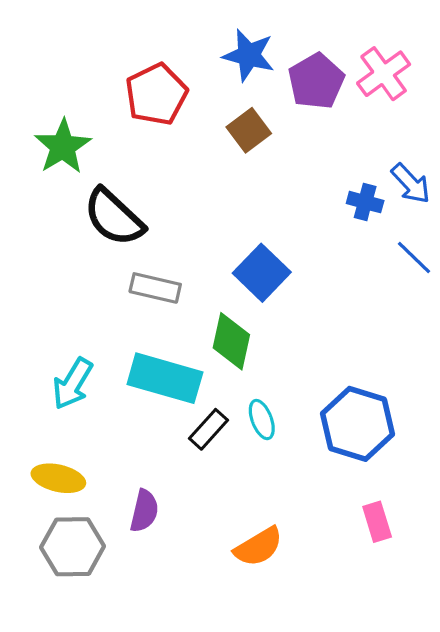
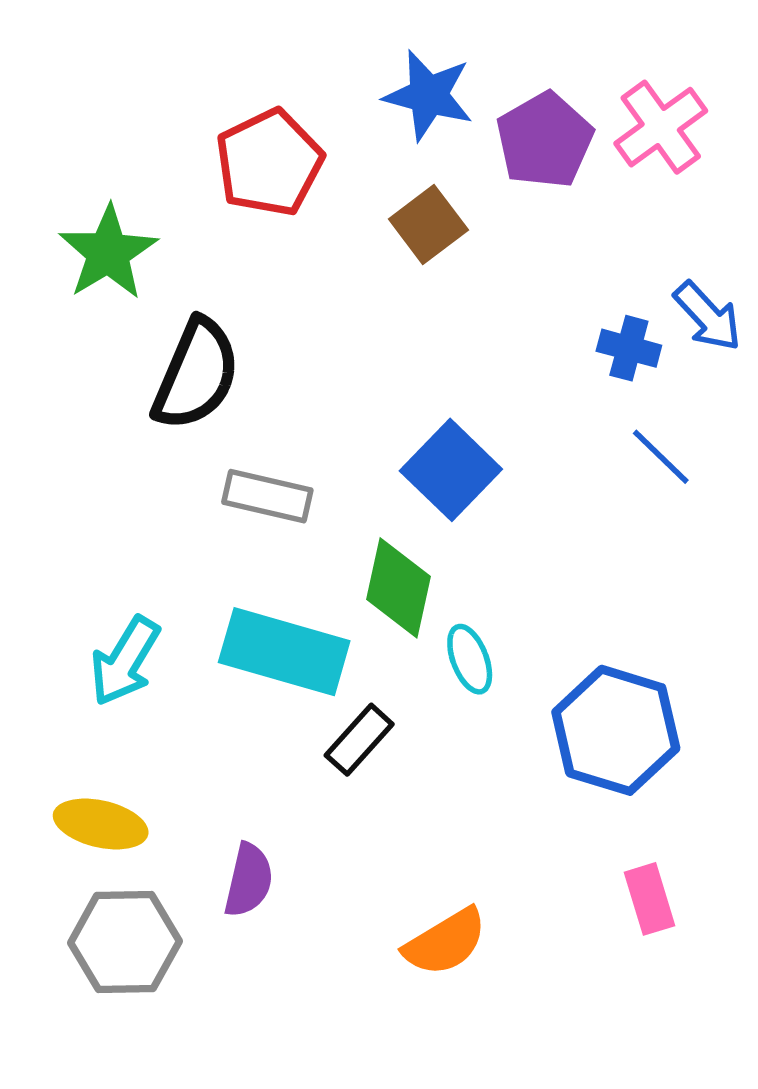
black semicircle: (114, 217) -> (196, 374), turned -110
blue line: (414, 257) -> (661, 457), moved
cyan ellipse: (262, 420) -> (470, 659), moved

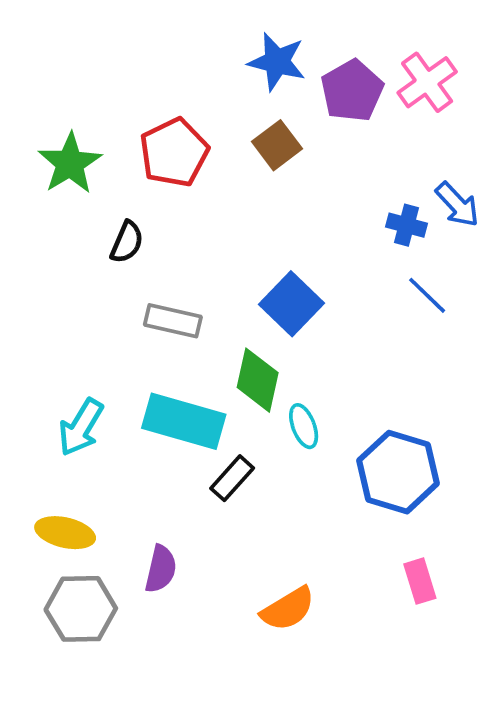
red pentagon: (269, 163) -> (174, 152), moved
black semicircle: (196, 374) -> (127, 242), size x0.6

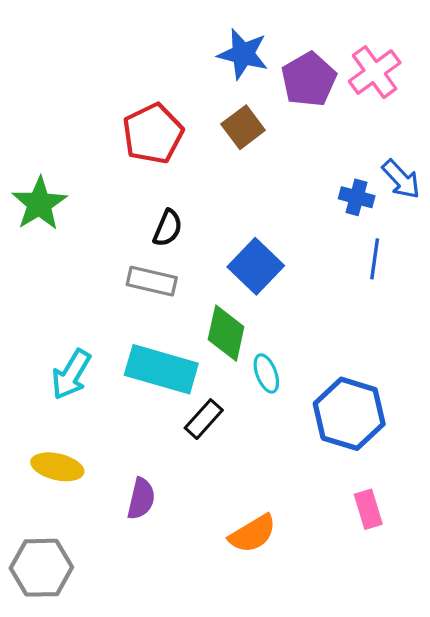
green star: (70, 163) -> (39, 204), moved
black semicircle: (127, 242) -> (168, 228), moved
blue line: (427, 295) -> (375, 259), turned 54
gray hexagon: (81, 609) -> (41, 568), moved

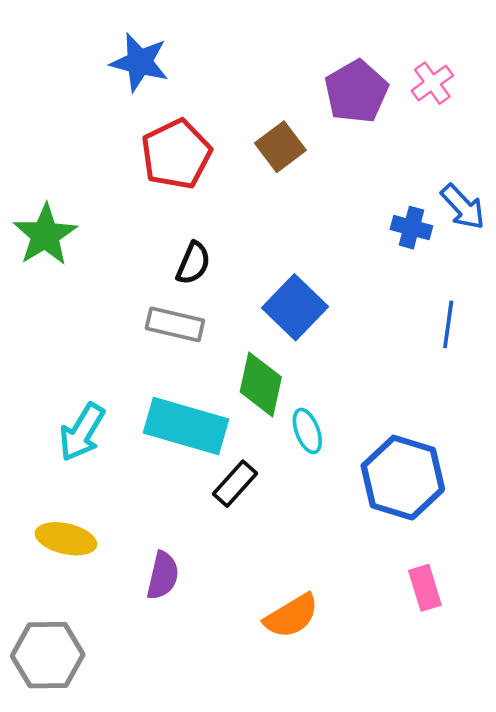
blue star: (243, 54) -> (139, 62), moved
pink cross: (375, 72) -> (432, 83), size x0.7
blue line: (375, 259) -> (448, 324), moved

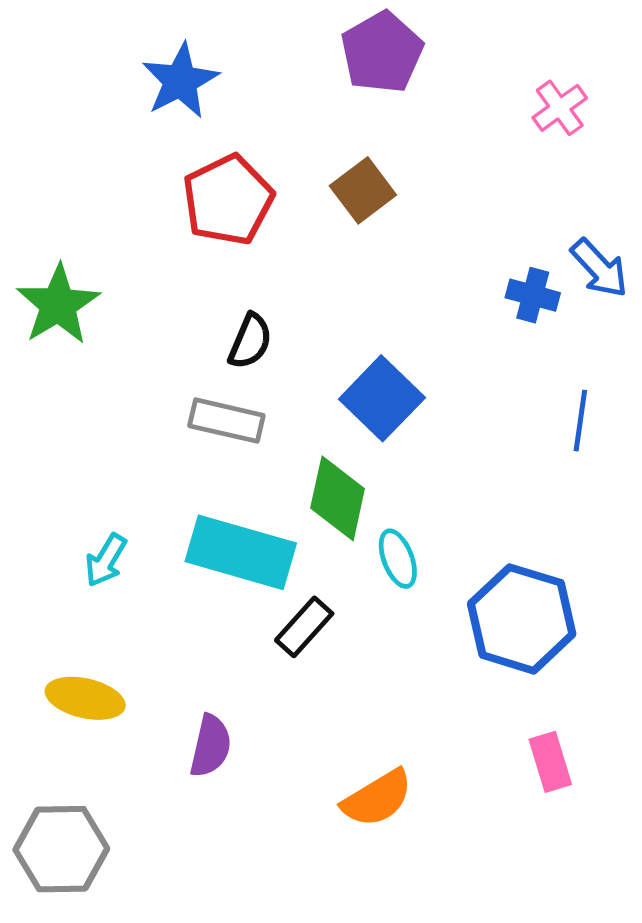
blue star: (139, 62) -> (180, 81), turned 30
purple pentagon: (356, 92) -> (382, 52), moved
cyan arrow: (82, 432) -> (106, 560), size x0.7

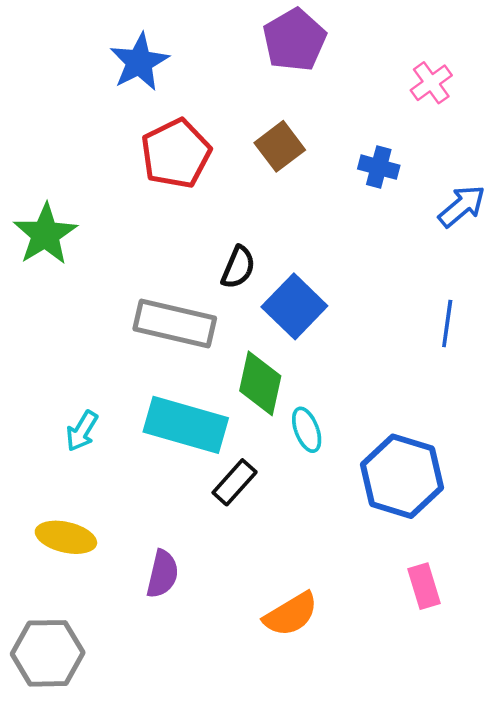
blue arrow: (599, 268) -> (462, 206), turned -87
blue cross: (533, 295) -> (379, 167), moved
black semicircle: (250, 341) -> (238, 267), moved
gray rectangle: (226, 421) -> (175, 323), size x1.4

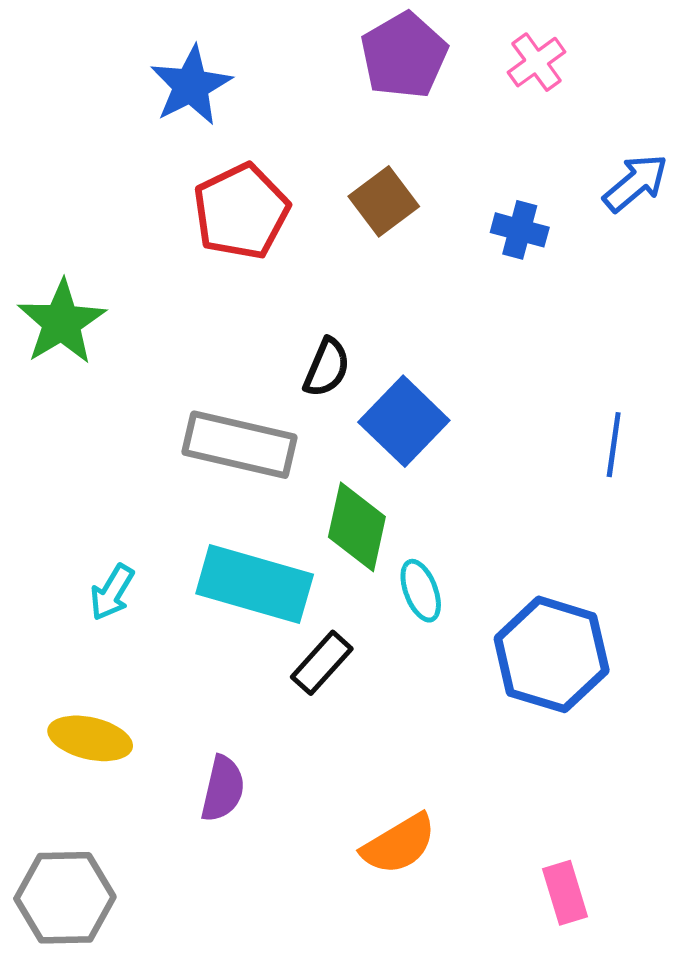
pink cross: (431, 83) -> (537, 62), moved
blue arrow: (462, 206) -> (636, 183), moved
pink rectangle: (424, 586) -> (565, 893), moved

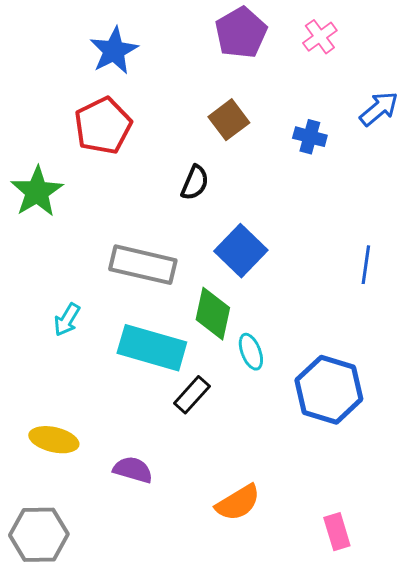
red pentagon: (241, 211) -> (103, 126), moved
black semicircle: (327, 367) -> (195, 183), moved
cyan arrow: (112, 592) -> (67, 320), moved
purple semicircle: (223, 789) -> (133, 470), turned -87

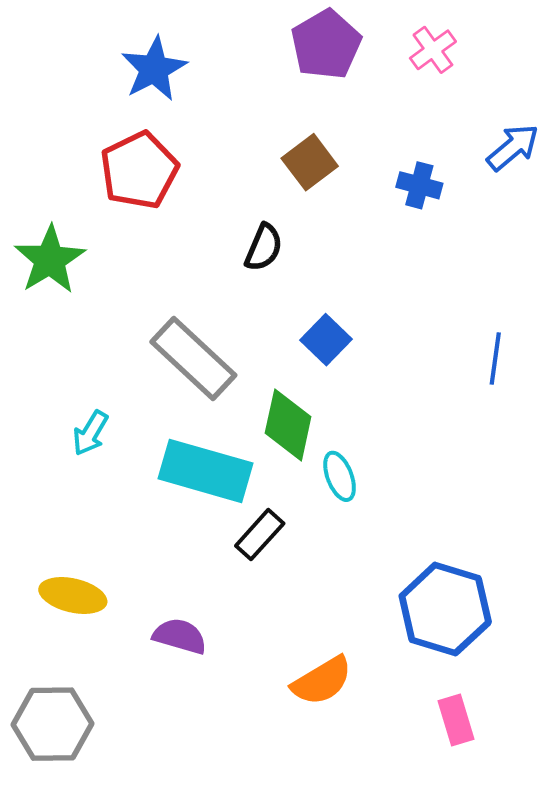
blue square: (241, 251) -> (326, 340), size x0.7
gray rectangle: (143, 265) -> (193, 359), turned 30
blue hexagon: (329, 390) -> (445, 609), moved

